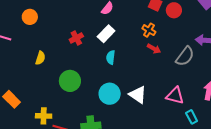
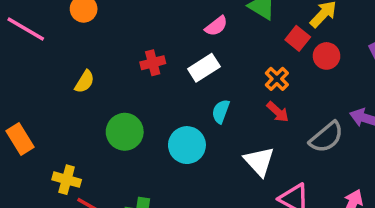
cyan semicircle: (111, 57) -> (221, 111), moved
cyan circle: (110, 94) -> (187, 145), moved
white triangle: (138, 95) -> (259, 161), moved

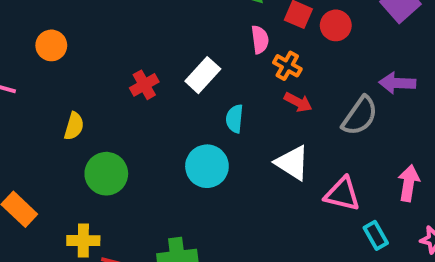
pink semicircle: (216, 26) -> (260, 40), moved, turned -45
green circle: (125, 132) -> (106, 174), moved

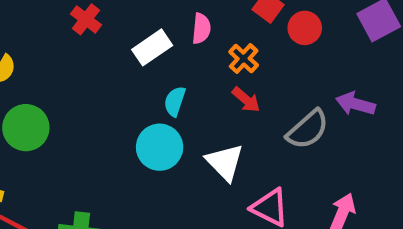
pink semicircle: (260, 40) -> (201, 29), moved
red cross: (144, 85) -> (86, 19), moved, turned -36
cyan circle: (207, 166) -> (160, 147), moved

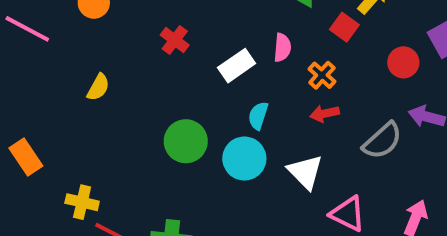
red circle: (305, 28) -> (403, 62), moved
red arrow: (246, 100) -> (325, 114), turned 128
green circle: (26, 128) -> (186, 141), moved

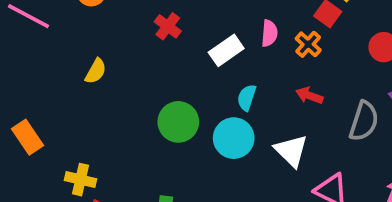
orange cross: (322, 75) -> (308, 44), moved
red arrow: (325, 114) -> (309, 96), turned 32
gray semicircle: (382, 141) -> (364, 121), turned -30

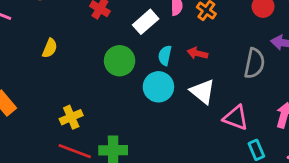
red arrow: (309, 96) -> (197, 53), moved
green circle: (178, 122) -> (120, 61), moved
yellow cross: (81, 180) -> (71, 117), moved, turned -30

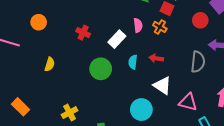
cyan circle: (158, 87) -> (141, 110), moved

